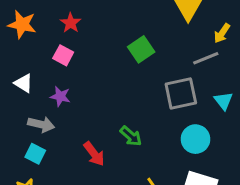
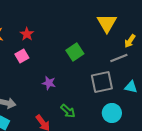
pink square: (63, 55) -> (22, 56), turned 32
purple star: (60, 96) -> (49, 83), moved
cyan triangle: (223, 101) -> (131, 87), turned -40

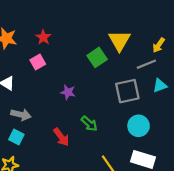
yellow triangle: (107, 23) -> (119, 41), moved
cyan triangle: (131, 87) -> (160, 85), moved, turned -32

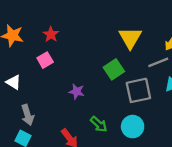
green square: (97, 57) -> (114, 69), moved
gray arrow: (21, 115) -> (28, 115), turned 60
cyan circle: (139, 126) -> (133, 127), moved

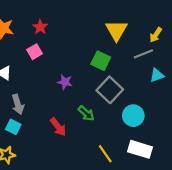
green square: (114, 69) -> (101, 61), turned -30
gray square: (138, 90) -> (110, 90), moved, turned -35
cyan circle: (133, 127) -> (133, 116), moved

